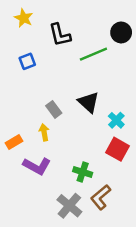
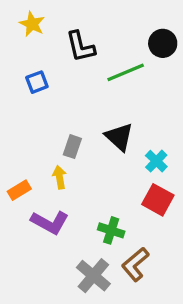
gray rectangle: (54, 109) -> (72, 147), turned 56

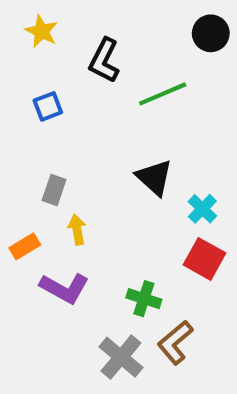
black circle: (163, 43) -> (211, 33), moved
black L-shape: (80, 47) -> (104, 60), turned 40
gray rectangle: (72, 147) -> (54, 190), moved

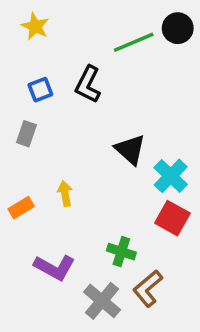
black L-shape: (104, 60) -> (88, 84), moved
green line: (163, 94) -> (134, 42), moved
gray rectangle: (54, 190) -> (26, 134), moved
cyan cross: (202, 209) -> (171, 176), size x1.4
purple L-shape: (65, 288) -> (55, 267), moved

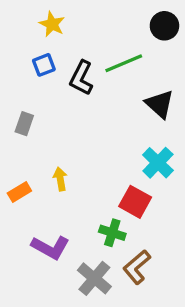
yellow star: (35, 26) -> (52, 24), moved
green line: (134, 42) -> (124, 63), moved
blue square: (40, 90) -> (44, 65), moved
black triangle: (130, 150) -> (160, 104), moved
red square: (172, 218) -> (135, 202), moved

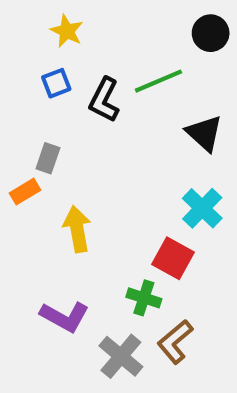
gray rectangle: (24, 124) -> (48, 158), moved
yellow arrow: (60, 179) -> (77, 229), size x1.5
orange rectangle: (19, 192) -> (25, 192), moved

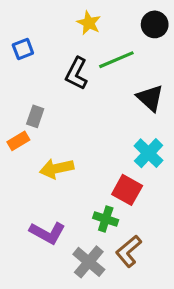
yellow star: (67, 31) -> (89, 23), moved
blue square: (56, 83) -> (23, 49), moved
yellow arrow: (77, 229) -> (57, 168), turned -92

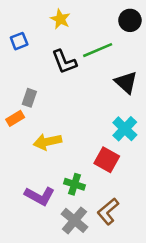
yellow star: (89, 23) -> (60, 19), moved
black L-shape: (77, 73) -> (64, 62), turned -48
green cross: (106, 219) -> (74, 184), moved

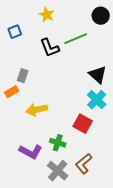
black triangle: (126, 82) -> (98, 75), moved

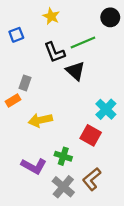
black triangle: (98, 75) -> (75, 71), moved

